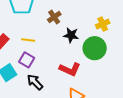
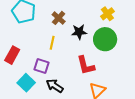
yellow line: (28, 40) -> (52, 43), moved, turned -72
red L-shape: (70, 69) -> (86, 65), turned 65

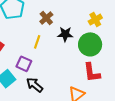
red L-shape: (86, 65) -> (92, 72), moved

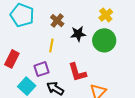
purple square: (24, 64) -> (41, 69), turned -35
red L-shape: (92, 72) -> (77, 72), moved

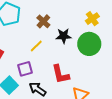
yellow line: (51, 46) -> (36, 46), turned 32

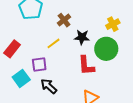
red L-shape: (60, 74) -> (86, 66), moved

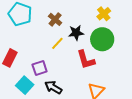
yellow line: (53, 43) -> (57, 43), moved

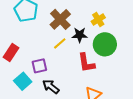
yellow cross: (104, 14) -> (98, 20), moved
brown cross: (55, 19) -> (60, 19), size x1.5

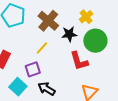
yellow line: (60, 43) -> (42, 48), moved

